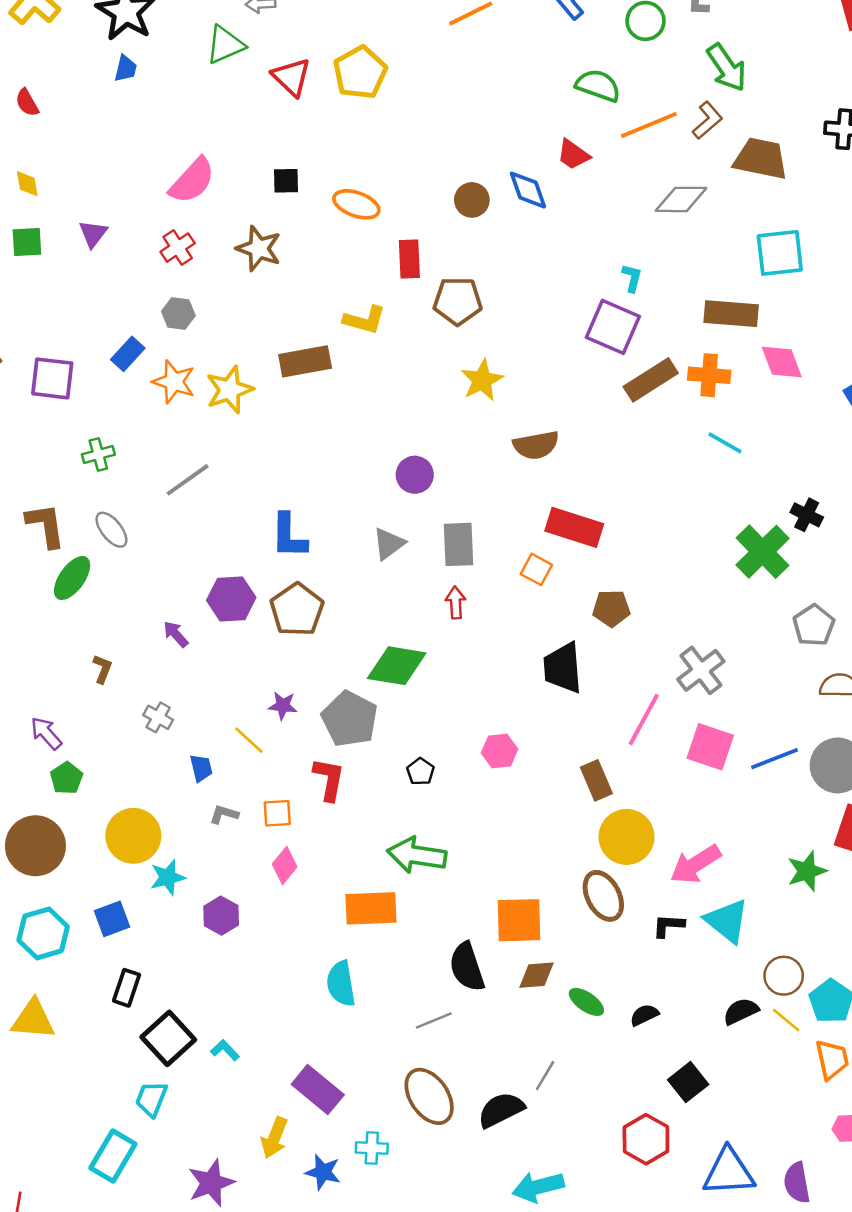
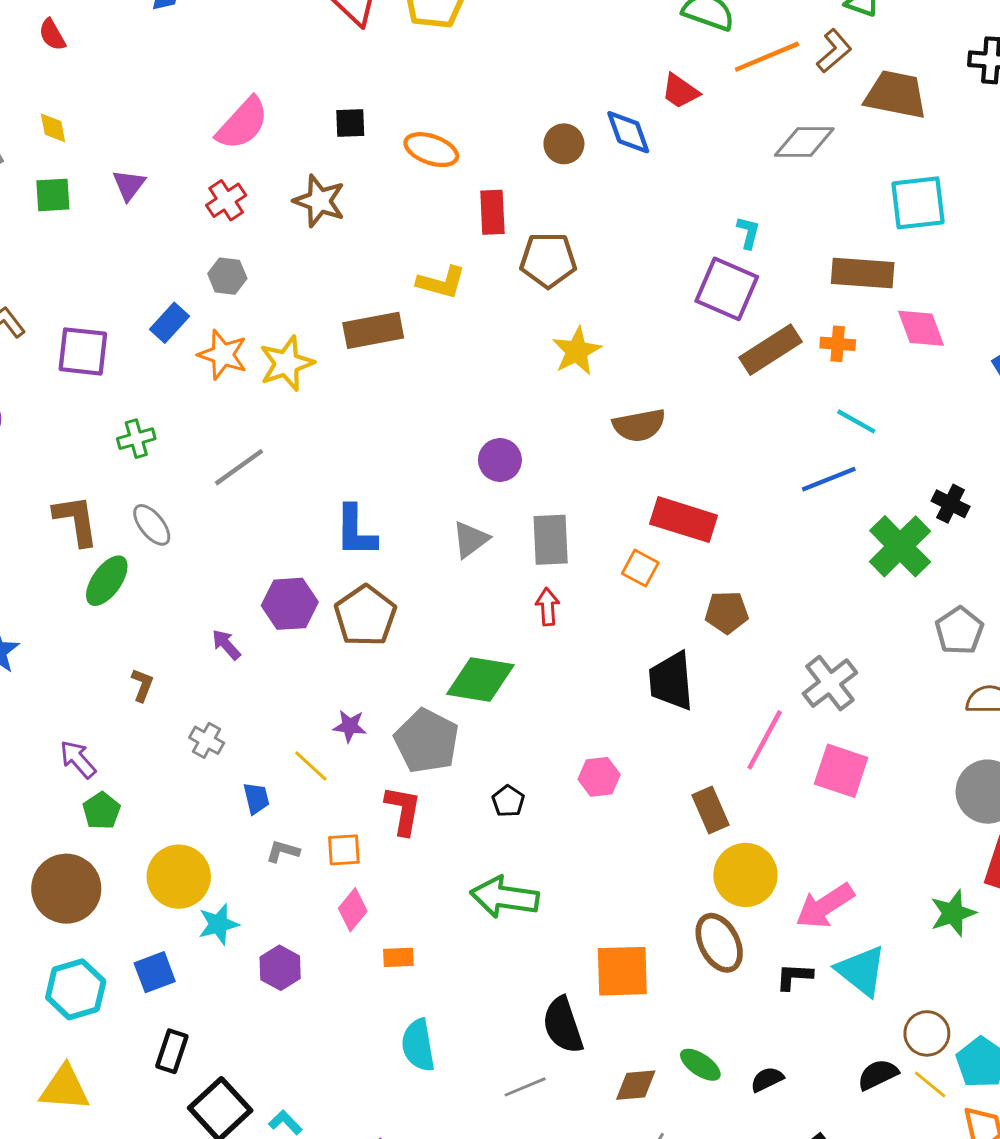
orange cross: (709, 375) -> (838, 344), size x0.7
blue line: (775, 759) -> (829, 479), moved
orange rectangle: (371, 908) -> (398, 957), moved, size x0.5
brown diamond: (536, 975) -> (636, 1085), moved

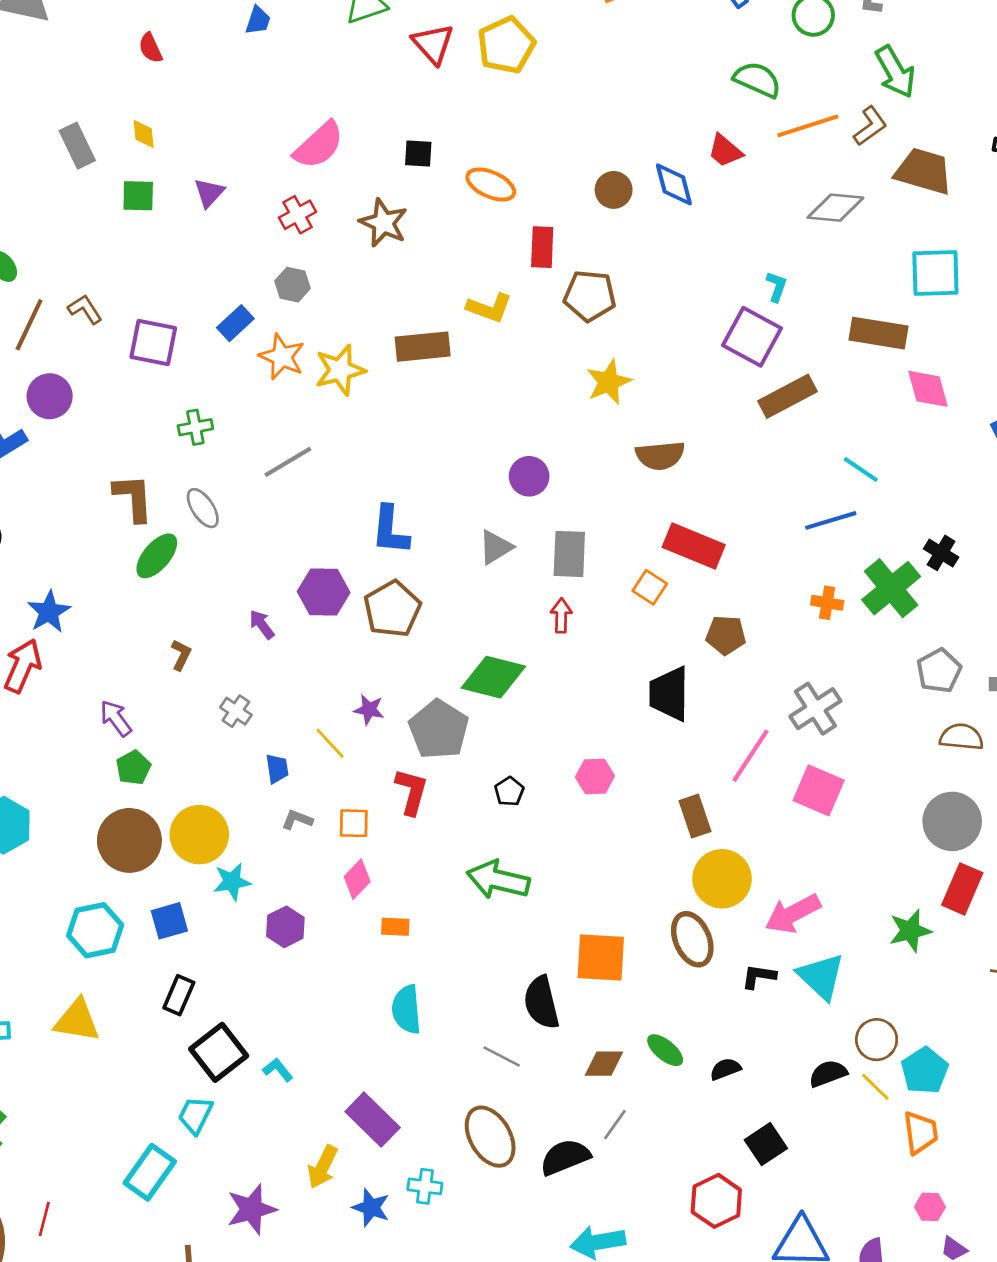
orange cross: (838, 344) -> (827, 603), moved
brown circle: (66, 889) -> (129, 840), moved
gray line: (525, 1087) -> (502, 1057), turned 45

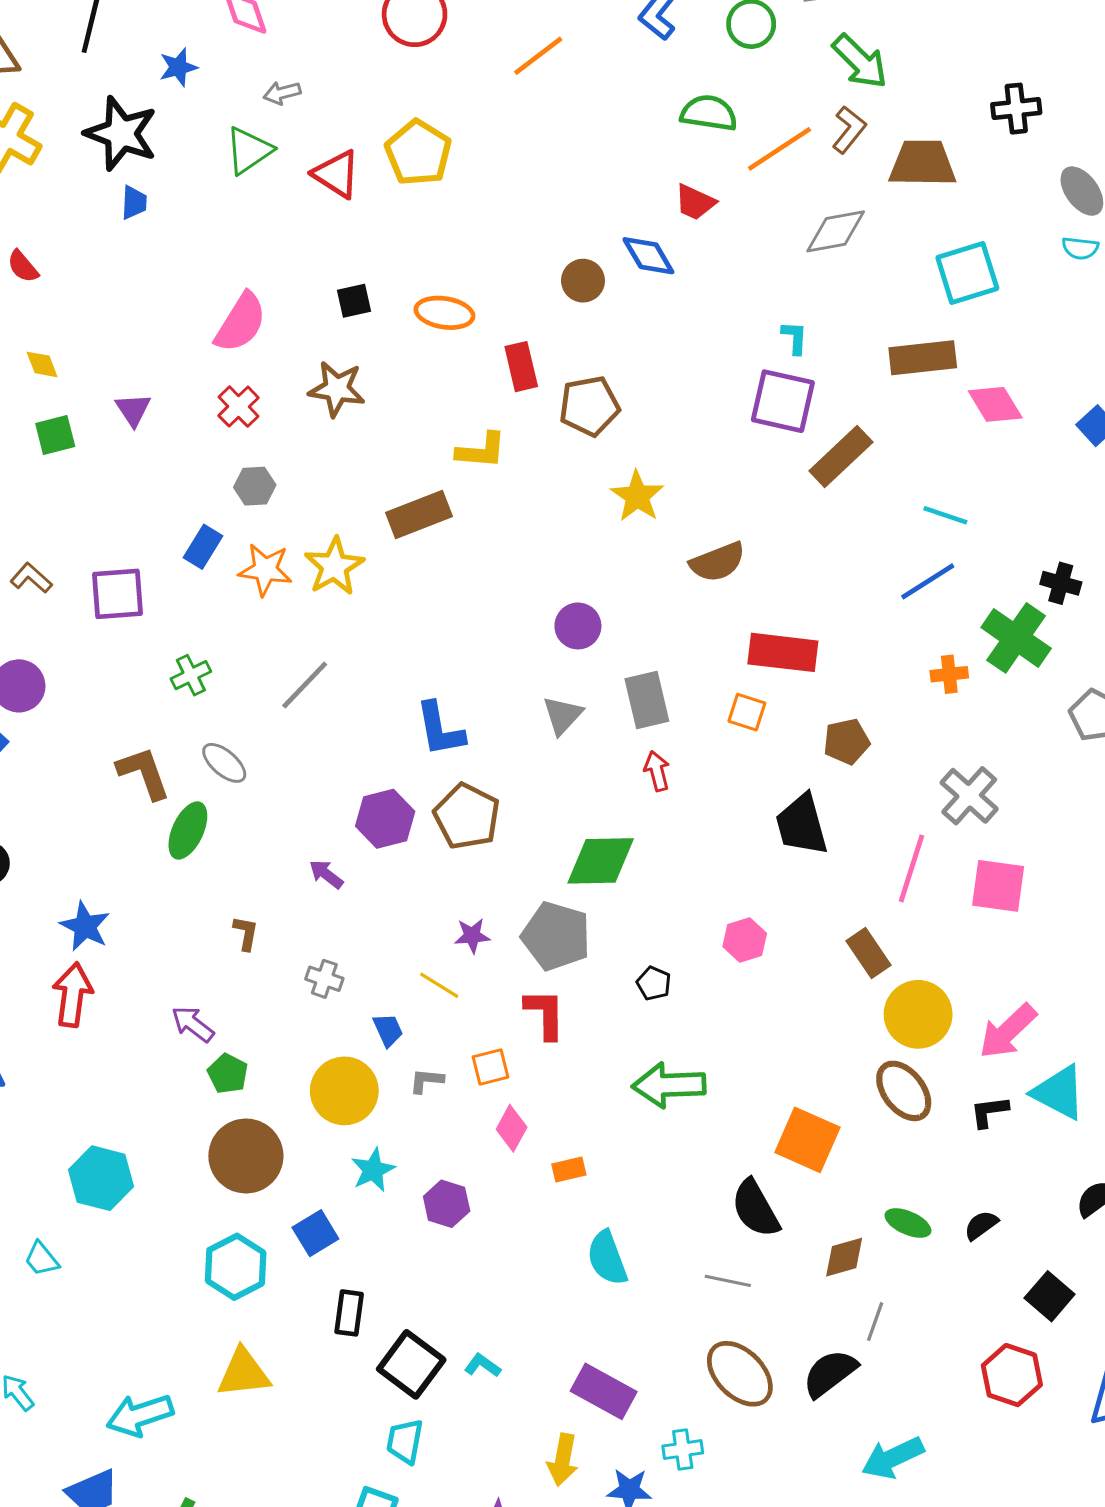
yellow circle: (199, 835) -> (344, 1091), moved
orange square: (601, 958) -> (807, 1140), turned 36

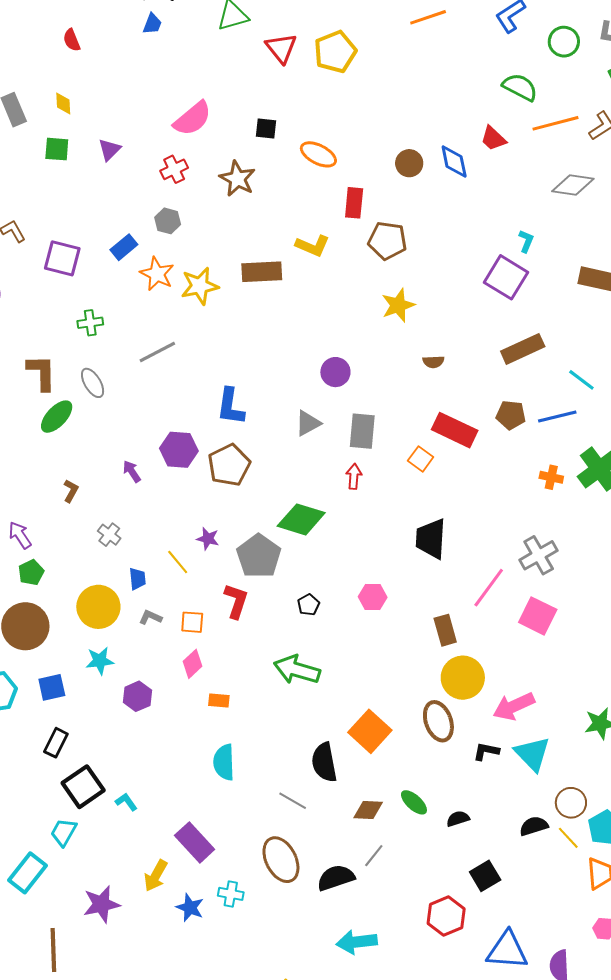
brown rectangle: (841, 456) -> (523, 349), moved
brown semicircle: (718, 562) -> (433, 362), size x0.6
brown pentagon: (847, 742) -> (511, 415), moved

